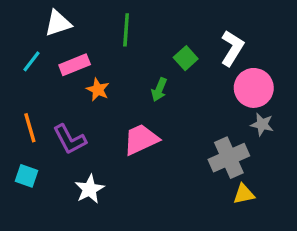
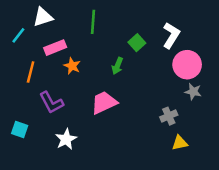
cyan line: (31, 61) -> (18, 35), moved
orange line: (30, 128) -> (31, 72), moved, turned 30
gray cross: (229, 158) -> (169, 116), size x0.6

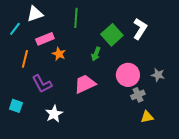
green square: (137, 43) -> (112, 35), size x1.5
pink circle: (187, 65) -> (128, 75), moved

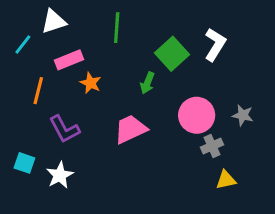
white star: (54, 114) -> (60, 175), moved

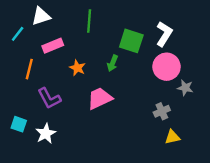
green square: (172, 54) -> (131, 41), turned -30
orange star: (91, 83) -> (77, 68), moved
pink circle: (197, 115) -> (167, 67), moved

